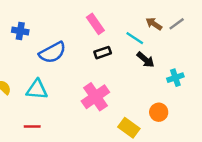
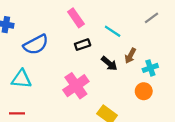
brown arrow: (154, 24) -> (130, 56), moved, turned -96
black arrow: (146, 60) -> (109, 63), moved
orange circle: (159, 112) -> (144, 91), moved

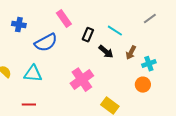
pink rectangle: (76, 18) -> (64, 19), moved
black rectangle: (83, 45) -> (88, 35), moved, turned -48
black arrow: (109, 63) -> (106, 52), moved

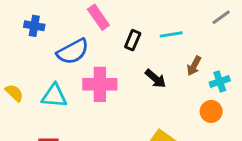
cyan line: (115, 31) -> (171, 34), turned -42
black arrow: (106, 52) -> (156, 79), moved
pink cross: (82, 80) -> (100, 84), moved, turned 35

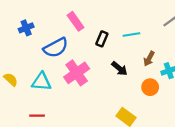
blue cross: (34, 26) -> (26, 28), turned -32
pink cross: (100, 84) -> (77, 73), turned -35
orange circle: (211, 111) -> (150, 87), moved

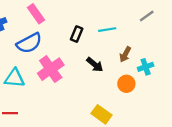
pink rectangle: (75, 21) -> (36, 14), moved

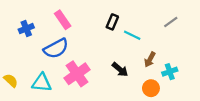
cyan line: (107, 30) -> (132, 35), turned 35
black rectangle: (77, 34) -> (112, 22), moved

